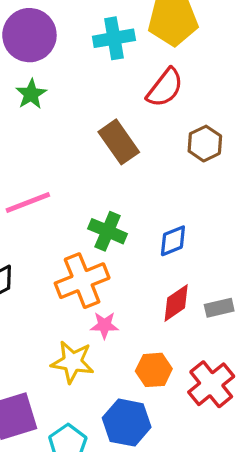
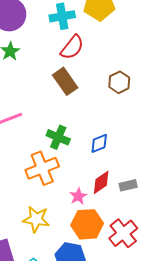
red semicircle: (165, 88) -> (72, 47), moved
pink star: (104, 325) -> (78, 196), moved, turned -30
orange hexagon: (154, 370) -> (87, 224), size x1.4

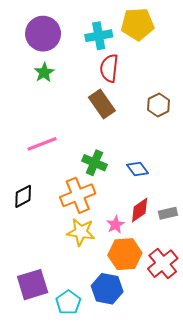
red semicircle: (72, 47) -> (109, 68), turned 148
blue diamond: (99, 143) -> (138, 169), turned 75
yellow star: (36, 219) -> (81, 232), moved

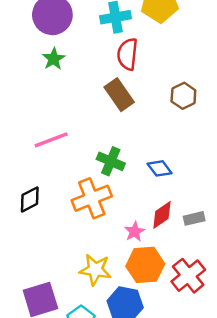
yellow star: (81, 232) -> (95, 270), moved

